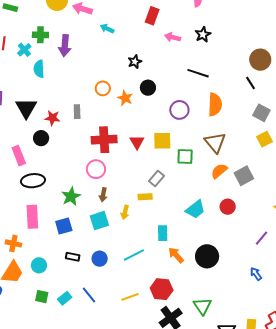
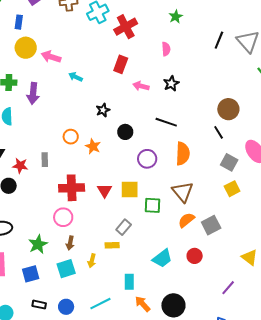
black circle: (148, 88) -> (125, 132), moved

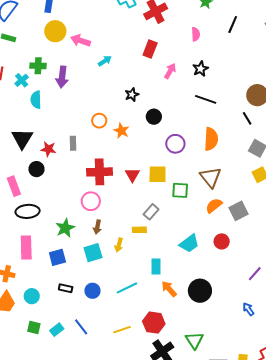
black line: (219, 40) -> (233, 25), moved
cyan arrow: (76, 77) -> (105, 61), turned 120
pink arrow: (141, 86) -> (170, 71), turned 105
black line: (166, 122) -> (206, 99), moved

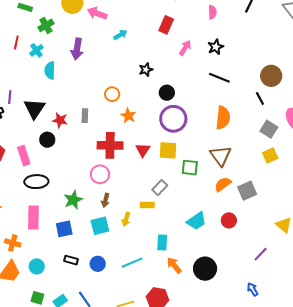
green cross: (38, 66) -> (46, 25), moved, turned -35
orange star: (121, 131) -> (128, 116), moved
purple circle: (175, 144) -> (173, 119), moved, size x1.4

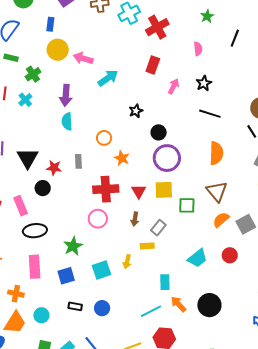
cyan arrow: (120, 35) -> (108, 78), size x1.5
cyan semicircle: (50, 70) -> (67, 121), moved
brown arrow: (105, 200) -> (135, 219), moved
cyan line: (132, 263) -> (151, 311), moved

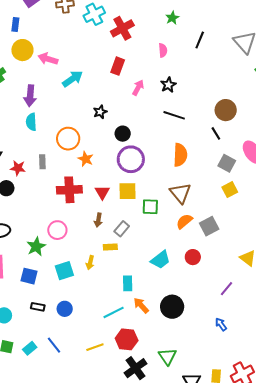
orange circle: (104, 138) -> (68, 139), size x1.5
pink circle: (98, 219) -> (57, 230), moved
blue square: (66, 276) -> (29, 276), turned 30

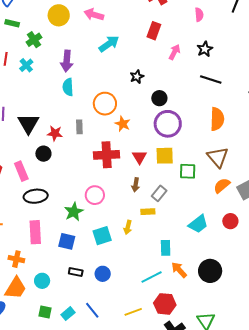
pink arrow: (48, 59) -> (94, 15), moved

